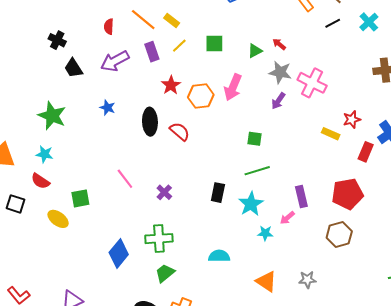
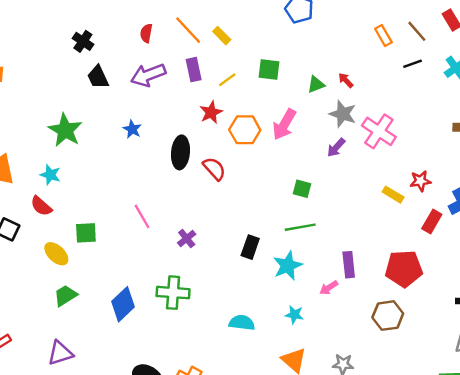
yellow line: (179, 46) -> (227, 80), moved
cyan star: (265, 233) -> (294, 315), moved
green trapezoid: (165, 273) -> (65, 295), moved

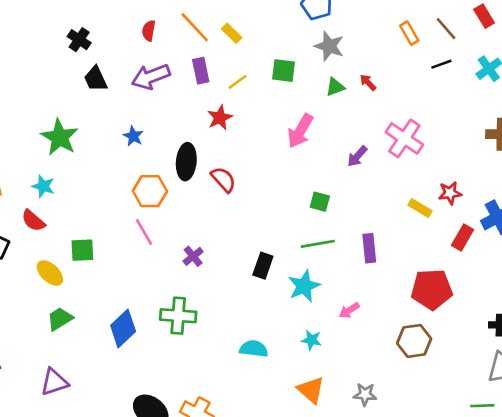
gray star: (343, 114) -> (329, 46), moved
orange hexagon: (245, 130) -> (150, 191), moved
purple rectangle: (349, 265) -> (369, 248), moved

